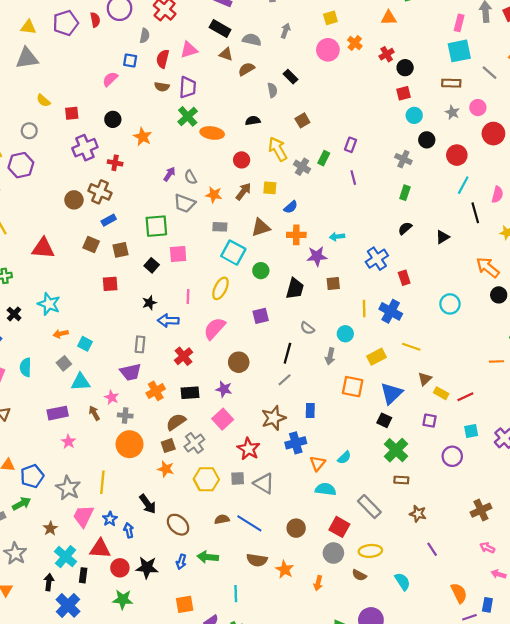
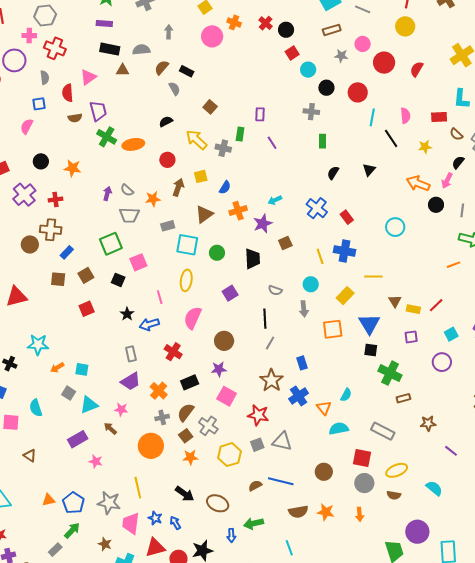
brown semicircle: (246, 69) -> (162, 67), moved
gray cross: (125, 416) -> (162, 417), moved

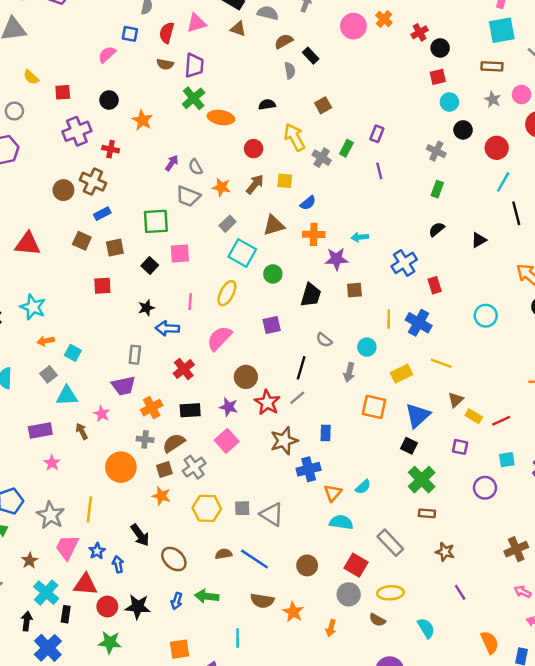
gray rectangle: (168, 226) -> (228, 224), turned -48
red star: (258, 415) -> (267, 402), moved

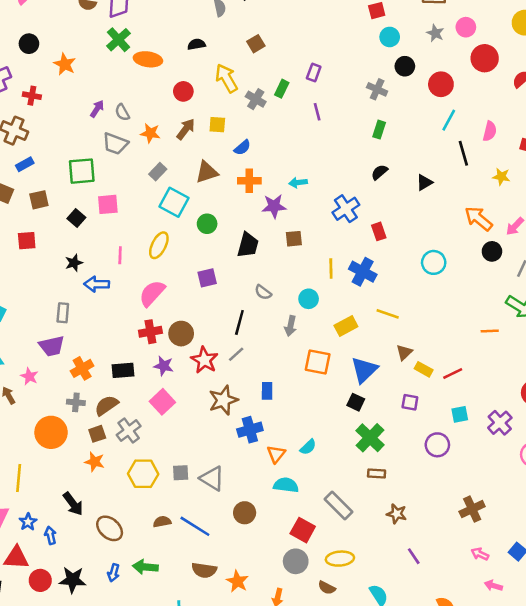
red cross: (184, 369) -> (150, 332), moved, turned 30
brown circle: (307, 565) -> (245, 513), moved

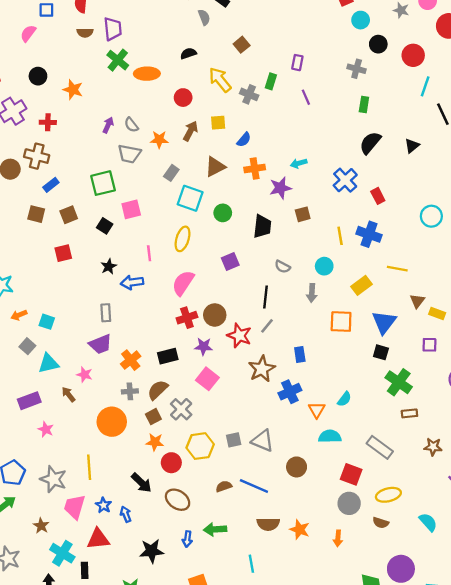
black semicircle: (379, 172) -> (370, 143), size x1.5
red circle: (40, 580) -> (171, 463), moved

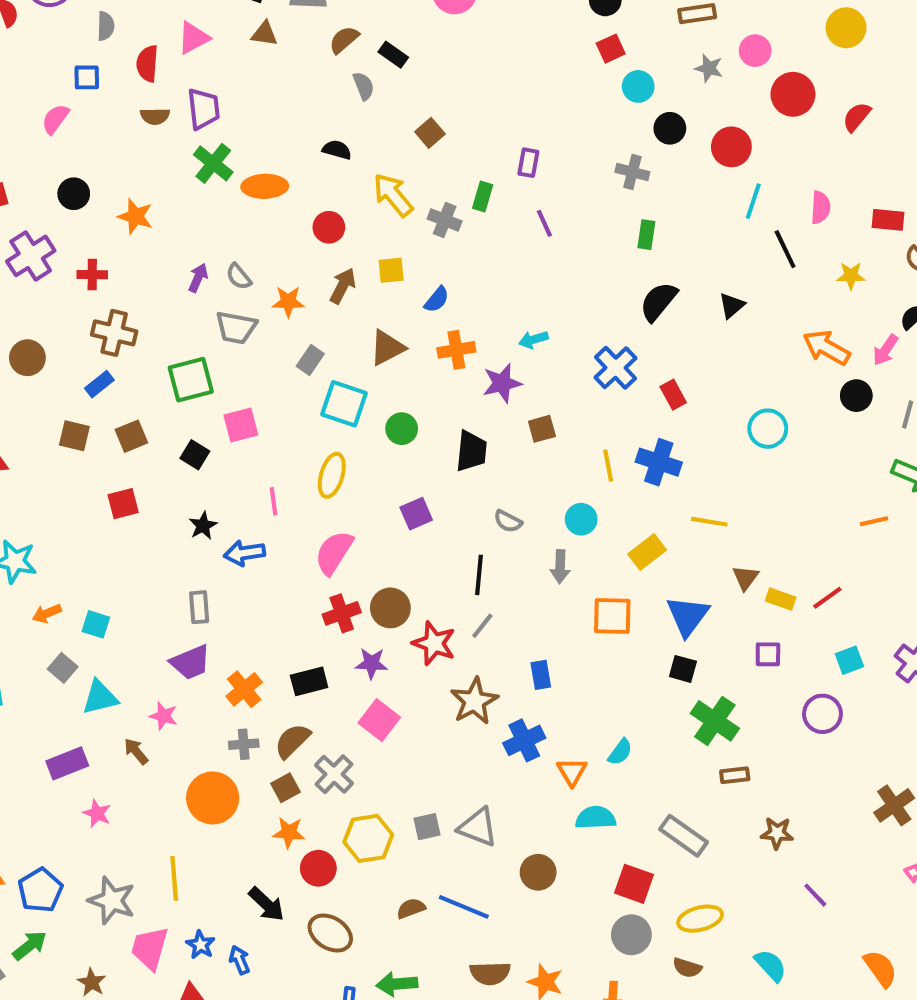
black semicircle: (188, 53) -> (337, 150), turned 35
brown cross: (37, 156) -> (114, 333), moved

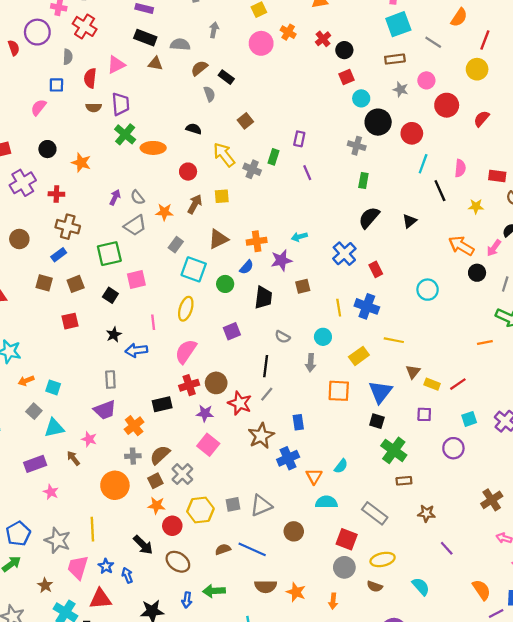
black circle: (670, 128) -> (378, 122), size x1.5
blue semicircle: (437, 300) -> (247, 267), moved
gray trapezoid: (236, 327) -> (135, 226), turned -45
black rectangle: (309, 681) -> (162, 404), moved
gray triangle: (478, 827) -> (261, 506), turned -45

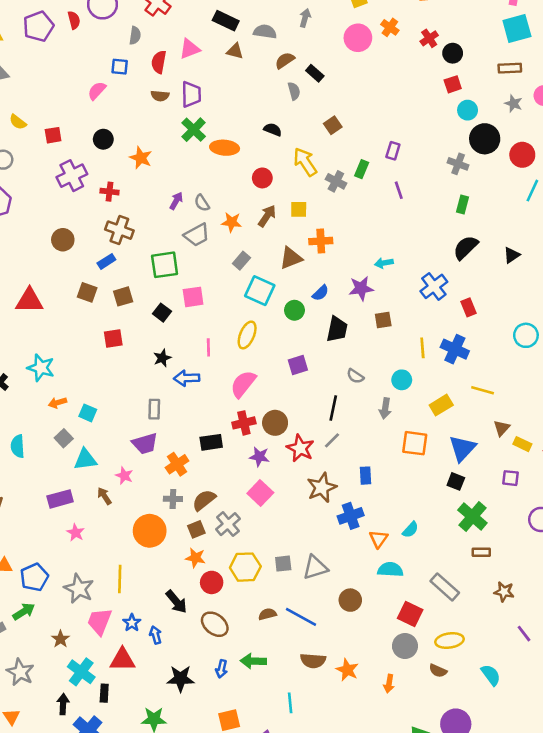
orange cross: (257, 241) -> (321, 241), moved

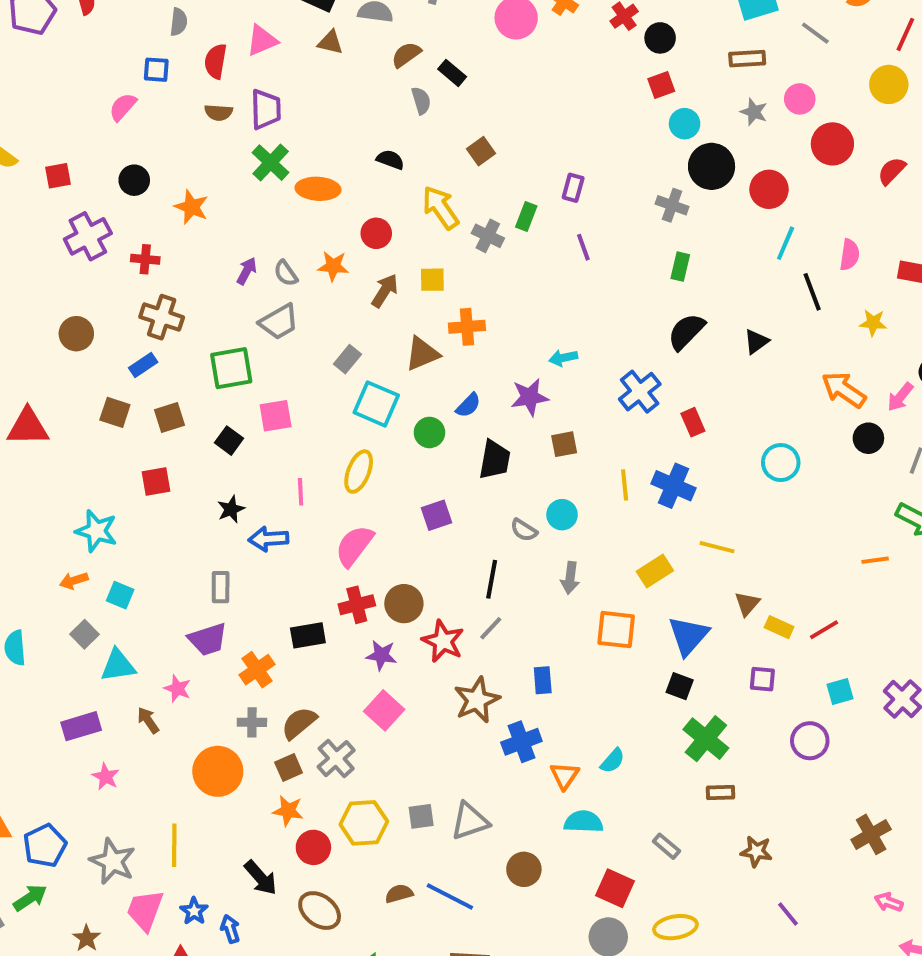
orange star: (232, 222) -> (333, 266), moved
cyan star: (41, 368) -> (96, 531), moved
cyan circle: (402, 380) -> (562, 515), moved
gray rectangle: (445, 587) -> (666, 846), size x0.6

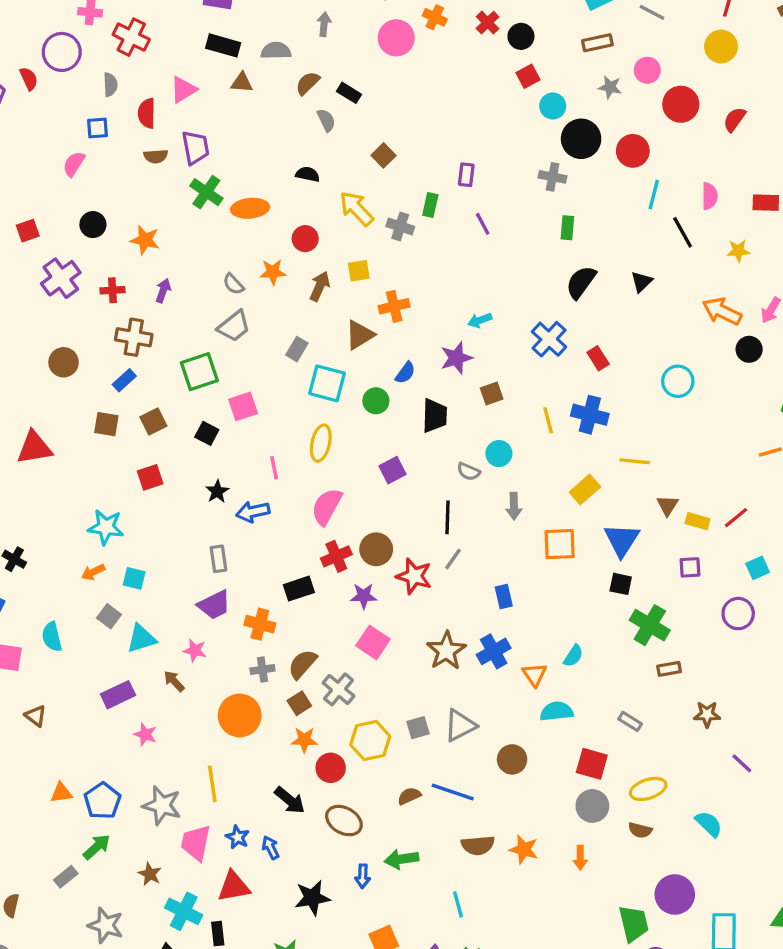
purple arrow: (247, 271) -> (163, 291), moved
orange cross: (257, 670) -> (260, 624), turned -32
brown star: (477, 700) -> (446, 651), moved

